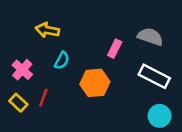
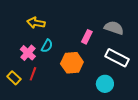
pink cross: (22, 70) -> (28, 53), moved
cyan circle: (160, 116) -> (105, 84), moved

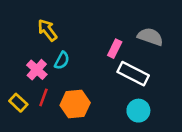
yellow arrow: (36, 23) -> (47, 30), turned 42
white rectangle: (117, 58) -> (133, 74), moved
orange hexagon: (72, 63) -> (75, 104), moved

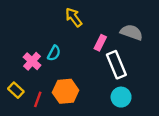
yellow arrow: (47, 30) -> (74, 17), moved
white rectangle: (133, 74) -> (116, 65), turned 40
red line: (43, 97) -> (38, 99), moved

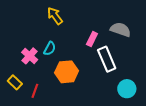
yellow arrow: (74, 17) -> (55, 16), moved
orange hexagon: (66, 91) -> (67, 72), moved
cyan circle: (121, 97) -> (127, 89), moved

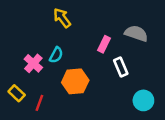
white rectangle: (107, 59) -> (121, 67), size x0.7

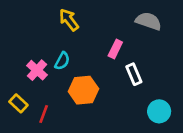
gray semicircle: (136, 33) -> (148, 21), moved

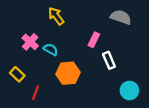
cyan semicircle: (62, 61) -> (51, 49), turned -88
pink cross: (37, 70) -> (30, 42), moved
yellow rectangle: (18, 103) -> (17, 74), moved

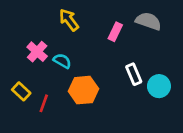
pink rectangle: (94, 40) -> (115, 32), moved
cyan circle: (129, 90) -> (159, 86), moved
red line: (36, 93) -> (44, 103), moved

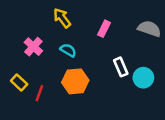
gray semicircle: (148, 21) -> (149, 29), moved
cyan semicircle: (62, 61) -> (68, 50), moved

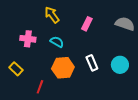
pink cross: (33, 47) -> (28, 39), turned -35
white rectangle: (121, 67) -> (92, 63), moved
red line: (39, 93) -> (40, 87), moved

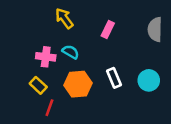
gray semicircle: (125, 24) -> (155, 29), turned -108
pink cross: (28, 39) -> (46, 57), moved
yellow rectangle: (16, 69) -> (38, 85), moved

